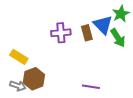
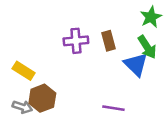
blue triangle: (103, 25) -> (136, 64), moved

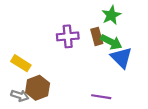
green star: (151, 17) -> (111, 15), moved
green arrow: (147, 47) -> (111, 42), moved, turned -30

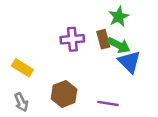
brown hexagon: (38, 88) -> (64, 94), moved
gray arrow: (20, 96) -> (21, 102), turned 48

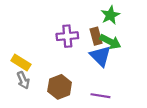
blue triangle: (129, 62) -> (100, 56), moved
gray arrow: (21, 102) -> (23, 80), moved

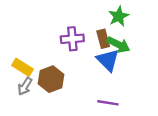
gray arrow: (23, 80) -> (25, 86), turned 56
brown hexagon: (60, 87) -> (51, 79), moved

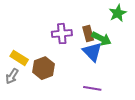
green star: (119, 16) -> (118, 13), moved
gray arrow: (25, 86) -> (12, 76), moved

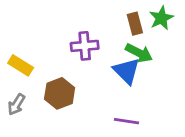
brown rectangle: (88, 34) -> (135, 24), moved
yellow rectangle: (19, 58) -> (21, 65), moved

